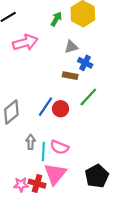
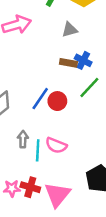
blue cross: (85, 63) -> (83, 60), moved
pink triangle: (55, 174) -> (57, 195), moved

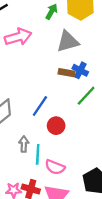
gray triangle: (70, 30) -> (68, 42), size x1.5
red circle: (57, 101) -> (56, 126), moved
pink semicircle: (56, 145) -> (55, 167), moved

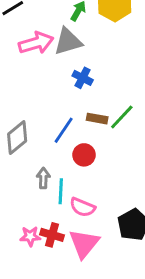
gray triangle: (68, 42) -> (68, 41), moved
blue cross: (80, 70) -> (83, 78), moved
brown rectangle: (66, 73) -> (97, 119), moved

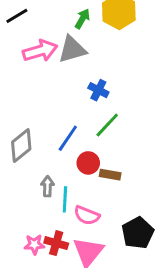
blue cross: (83, 78) -> (98, 90), moved
green line: (122, 117) -> (107, 125), moved
brown rectangle: (97, 119) -> (110, 175), moved

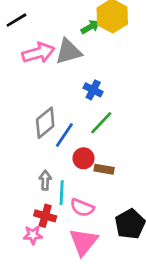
green arrow: (82, 19) -> (90, 27), moved, turned 30
gray diamond: (21, 145) -> (45, 123), moved
red cross: (56, 243) -> (45, 216), moved

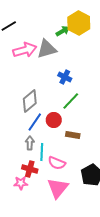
blue line: (64, 135) -> (35, 122), moved
red circle: (83, 158) -> (54, 120), moved

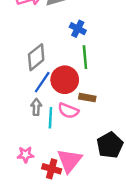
green line: (71, 101) -> (85, 57), turned -48
red circle: (54, 120) -> (65, 80), size x1.5
pink semicircle: (57, 163) -> (68, 111), moved
red cross: (30, 169) -> (52, 169), moved

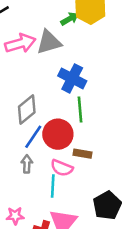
blue cross: (78, 29) -> (72, 78), size x1.5
cyan line: (50, 118) -> (53, 186), moved

